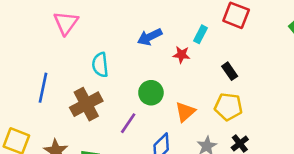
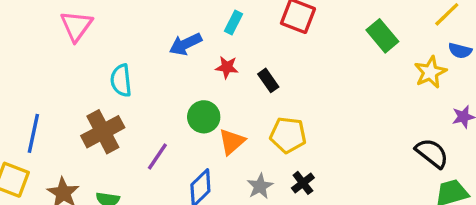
cyan rectangle: (200, 34) -> (233, 23), moved
black rectangle: (230, 71) -> (268, 80), moved
blue line: (43, 88) -> (33, 133), moved
green circle: (151, 93) -> (204, 117), moved

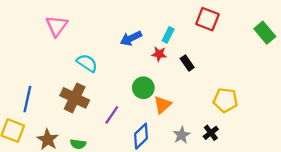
cyan rectangle: (233, 23) -> (168, 35), moved
cyan semicircle: (121, 80) -> (87, 63), turned 130
brown cross: (103, 132) -> (75, 98), turned -36
yellow pentagon: (288, 135) -> (225, 100), moved

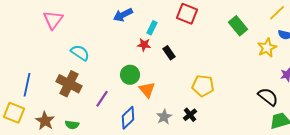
blue arrow: (131, 38) -> (123, 15), moved
orange triangle: (162, 105) -> (147, 90), turned -30

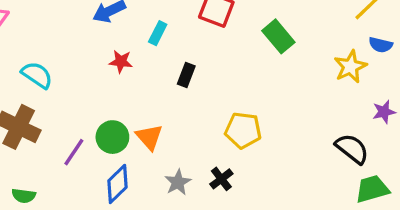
green rectangle: (238, 26) -> (278, 36), moved
red star: (144, 45) -> (121, 62), moved
black rectangle: (169, 53) -> (186, 75), turned 56
green circle: (130, 75) -> (112, 137), moved

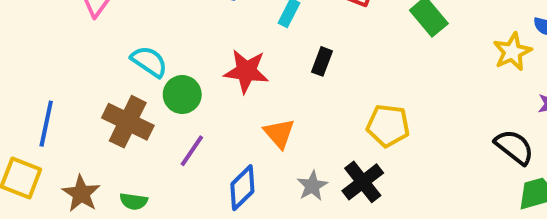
red star: (121, 62) -> (246, 71), moved, size x1.6
green circle: (112, 137) -> (182, 95), moved
black cross: (221, 179) -> (363, 182), size x1.5

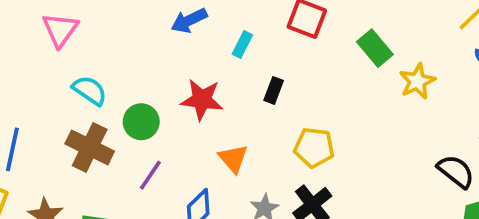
yellow star: (512, 52) -> (417, 81), moved
cyan semicircle: (149, 61) -> (90, 90), moved
yellow pentagon: (388, 126) -> (314, 147), moved

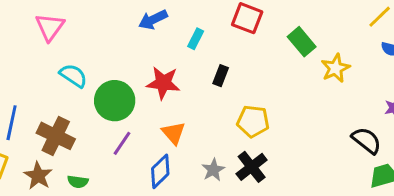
green circle: (141, 122) -> (115, 101), size x1.4
brown cross: (90, 147) -> (56, 136), moved
orange triangle: (233, 159) -> (174, 133), moved

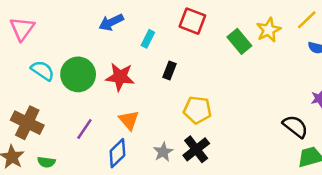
yellow star: (335, 68) -> (269, 30), moved
green circle: (115, 101) -> (78, 74), moved

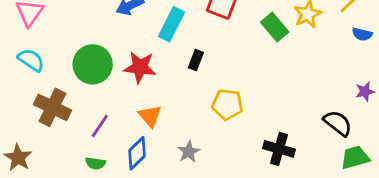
cyan rectangle: (148, 39) -> (171, 24), size x1.6
cyan semicircle: (42, 71) -> (31, 60), moved
brown cross: (27, 123) -> (52, 107), moved
black cross: (196, 149) -> (279, 149), moved, turned -36
green semicircle: (46, 162) -> (95, 163), moved

